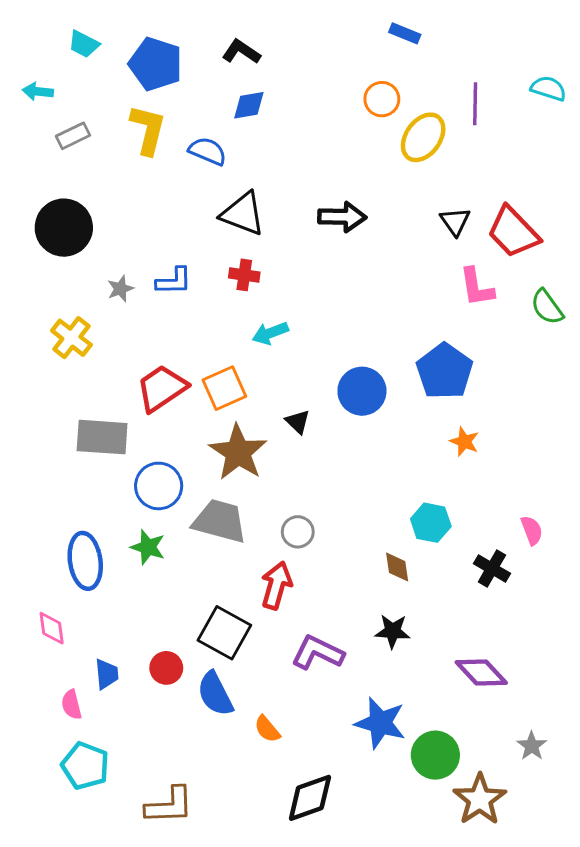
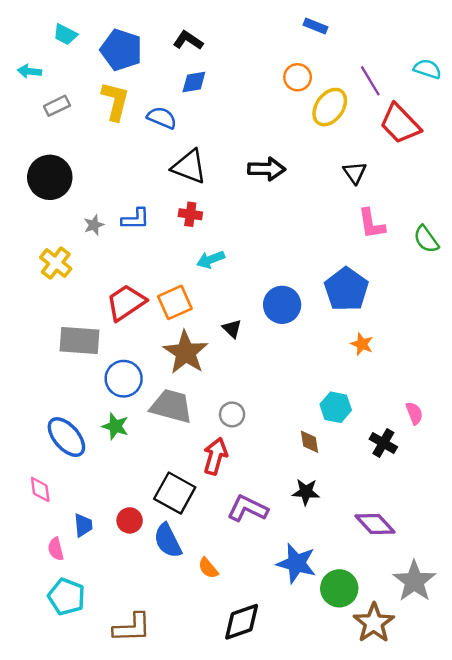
purple line: (475, 104) -> (370, 81), turned -32
red trapezoid: (513, 232) -> (400, 124), moved
blue ellipse: (85, 561) -> (66, 437), turned -33
gray star: (532, 746) -> (414, 581), size x1.8

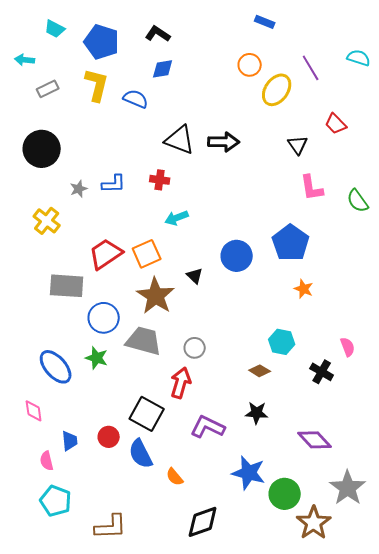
red trapezoid: (400, 124) -> (336, 124), moved, size x0.6
black triangle: (189, 167) -> (180, 140), moved
brown diamond: (309, 442) -> (260, 371), turned -50

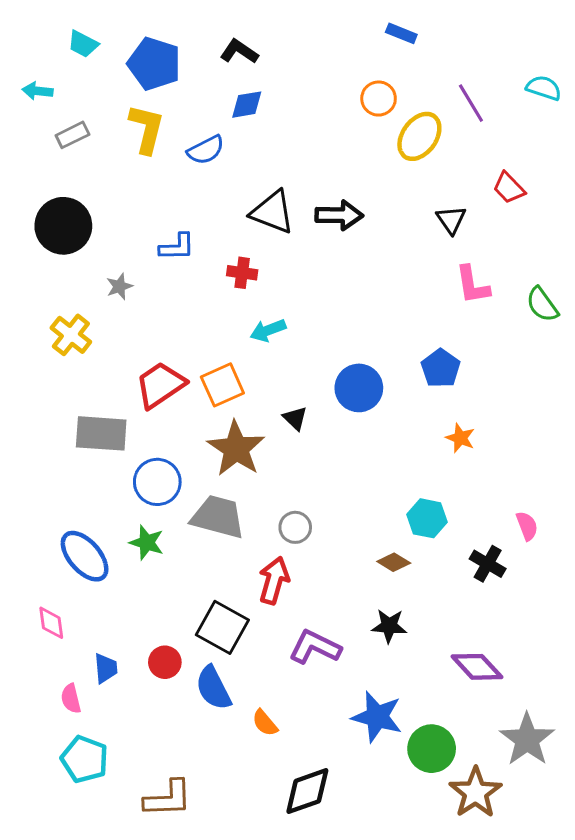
blue semicircle: (136, 99) -> (206, 150), turned 130
blue L-shape: (114, 184) -> (177, 247), moved
blue pentagon: (291, 243) -> (441, 368), size x0.7

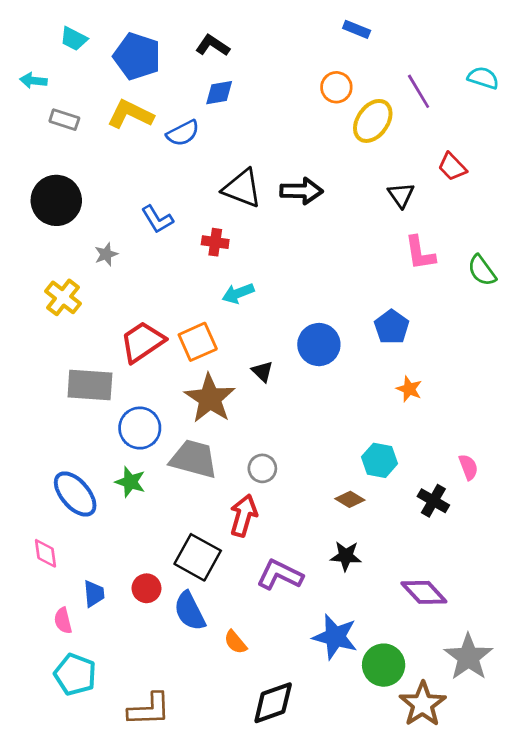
yellow L-shape: (147, 129) -> (130, 114), turned -78
gray rectangle: (72, 135) -> (64, 120), turned 44
blue L-shape: (177, 247) -> (157, 219), turned 60

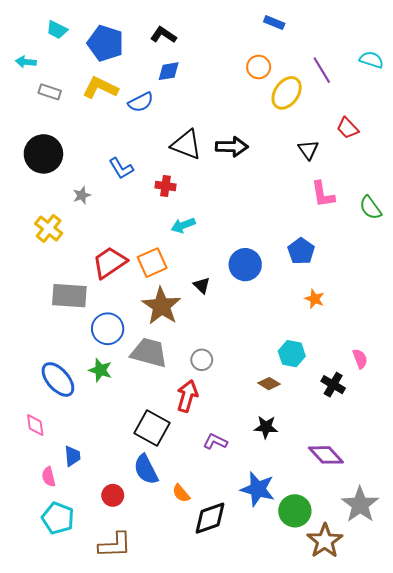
purple L-shape: (280, 575) -> (215, 442), size x0.7
red circle: (147, 588) -> (113, 495), moved
black diamond: (273, 703) -> (210, 518), moved

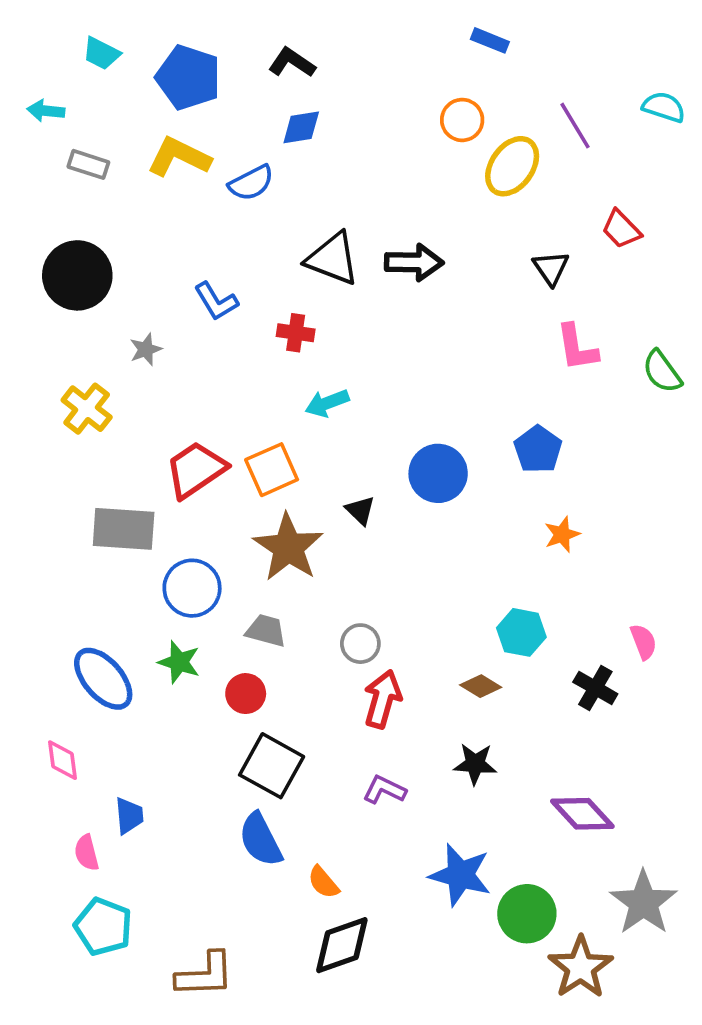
orange star: (315, 299) -> (562, 534), turned 30
gray trapezoid: (149, 353) -> (266, 631), size x0.6
red arrow: (187, 396) -> (383, 699), moved
red circle: (113, 495) -> (246, 694), moved
black diamond: (210, 518) -> (342, 945), moved

